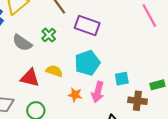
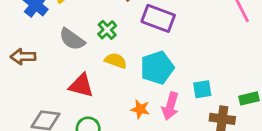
yellow semicircle: (54, 71) -> (116, 61), moved

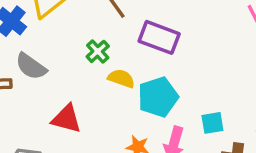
gray semicircle: (72, 39) -> (31, 66), moved
yellow semicircle: (116, 61) -> (121, 78), moved

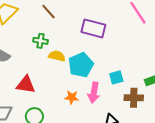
purple rectangle: (159, 37) -> (93, 28), moved
green cross: (98, 51) -> (40, 41), turned -32

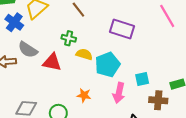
red triangle: (26, 85) -> (52, 62), moved
orange star: (72, 97) -> (84, 95), moved

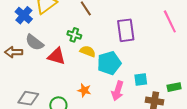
purple rectangle: (122, 29) -> (126, 30), turned 60

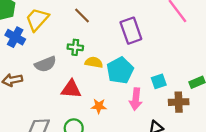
gray semicircle: (34, 42) -> (45, 64), moved, turned -48
red triangle: (56, 56) -> (71, 89), moved

